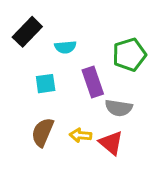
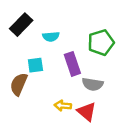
brown semicircle: (43, 132) -> (19, 84), moved

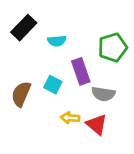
cyan square: (35, 65) -> (53, 85), moved, turned 35

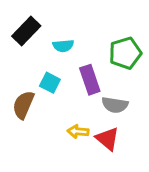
cyan square: (53, 85) -> (50, 83), moved

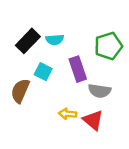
black rectangle: (26, 31) -> (28, 41), moved

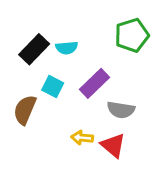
green pentagon: (108, 46) -> (132, 35), moved
purple rectangle: (78, 69) -> (95, 83), turned 65

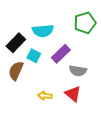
cyan semicircle: (67, 48) -> (43, 31), size x1.5
black rectangle: (34, 49) -> (16, 43), moved
yellow arrow: (82, 138) -> (45, 96), moved

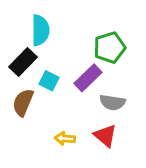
green pentagon: (85, 23) -> (110, 48), moved
cyan semicircle: (43, 31) -> (40, 30), moved, turned -85

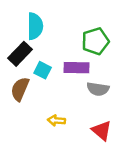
purple rectangle: (88, 78) -> (77, 68), turned 45
red triangle: (105, 136) -> (102, 131), moved

